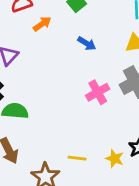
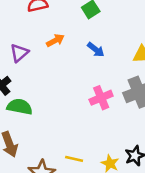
orange arrow: (42, 24) -> (55, 40), moved

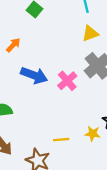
blue arrow: (96, 50) -> (34, 75), moved, size x1.6

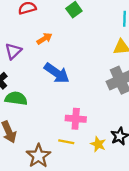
pink cross: (67, 81) -> (76, 119), moved, turned 30

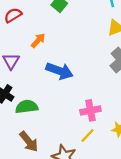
yellow line: (66, 142) -> (88, 136), turned -42

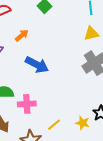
pink cross: (90, 110) -> (27, 104), moved

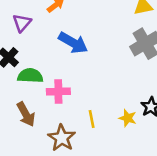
yellow line: (54, 125) -> (92, 119), turned -64

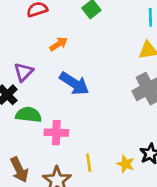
purple triangle: (22, 23) -> (23, 72), moved
brown arrow: (26, 114) -> (19, 170), moved

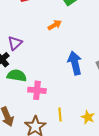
orange arrow: (59, 44) -> (55, 25), moved
blue arrow: (74, 83) -> (75, 63), moved, turned -140

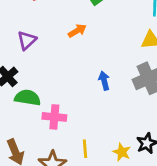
purple triangle: (15, 43) -> (27, 40), moved
blue arrow: (75, 63) -> (104, 81), size x0.6

